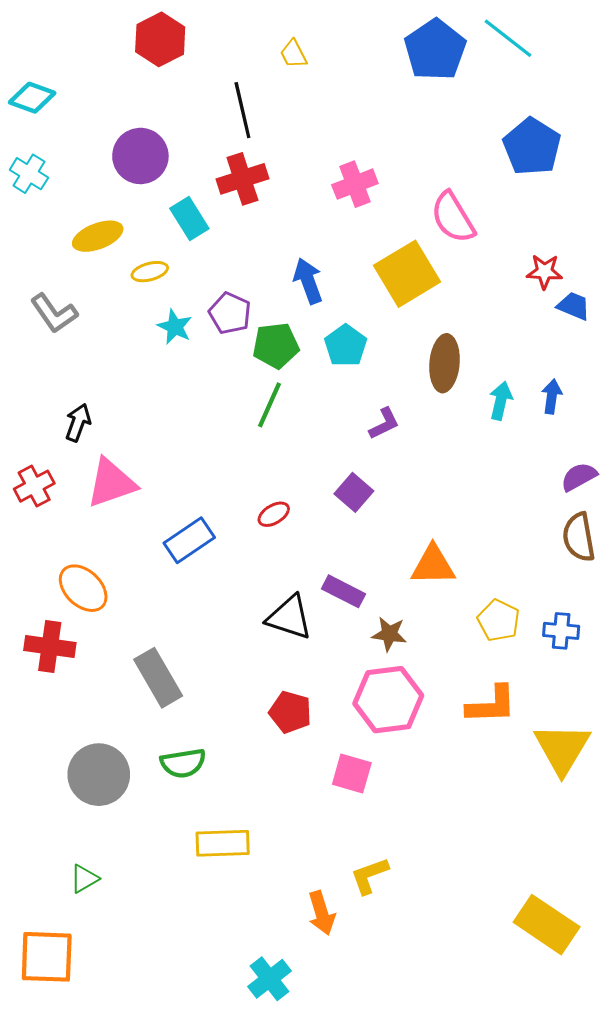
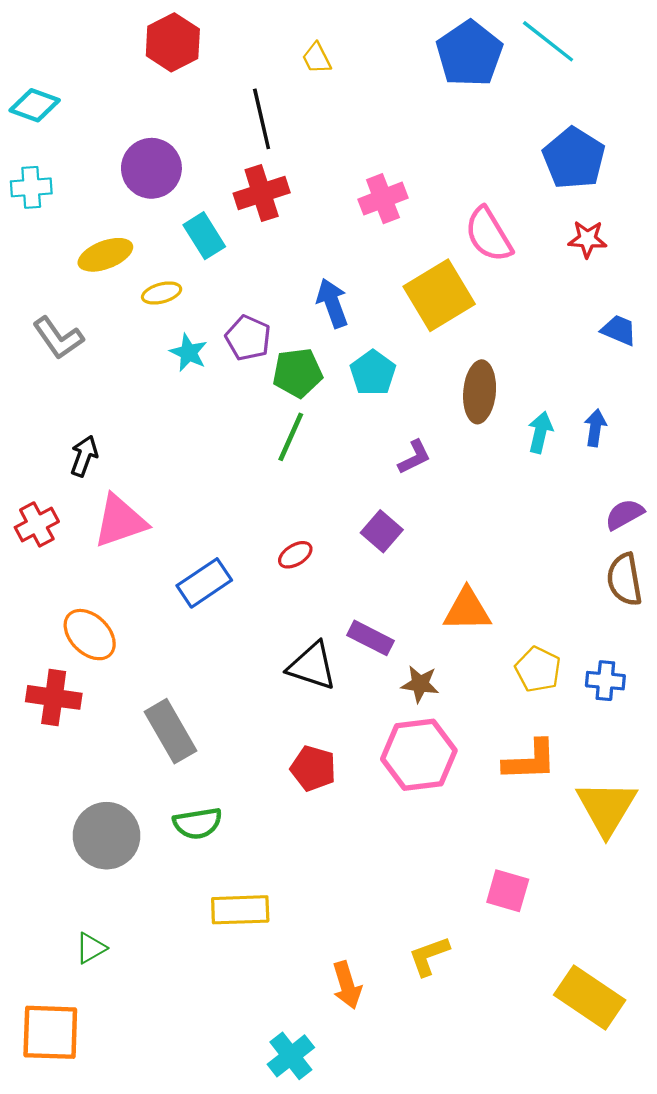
cyan cross: (29, 174) -> (31, 187), turned -36
red star: (544, 272) -> (587, 239), moved
pink square: (352, 774) -> (508, 891), moved
yellow L-shape: (370, 876) -> (429, 956), moved

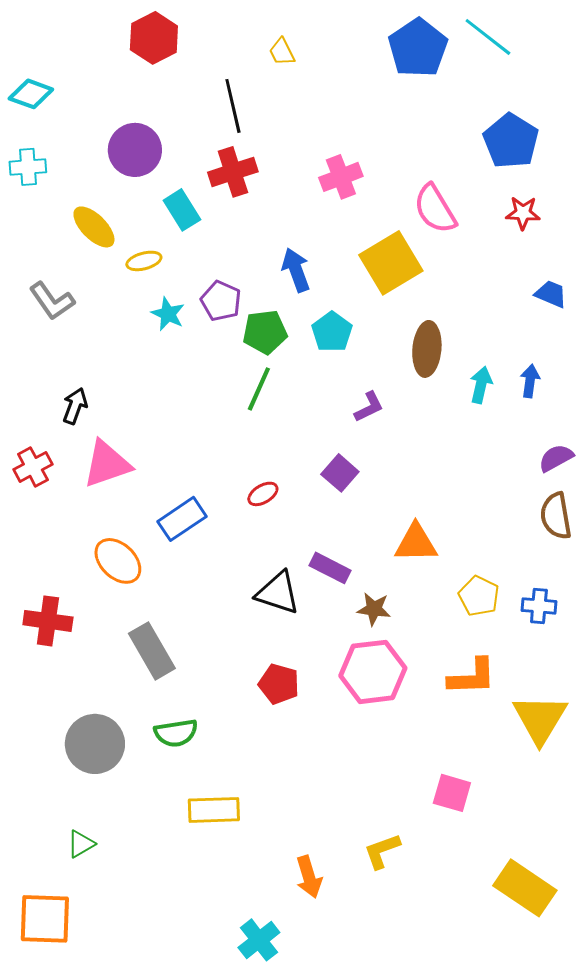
yellow ellipse: (105, 255) -> (94, 227), turned 66
orange ellipse: (90, 635) -> (118, 561), moved

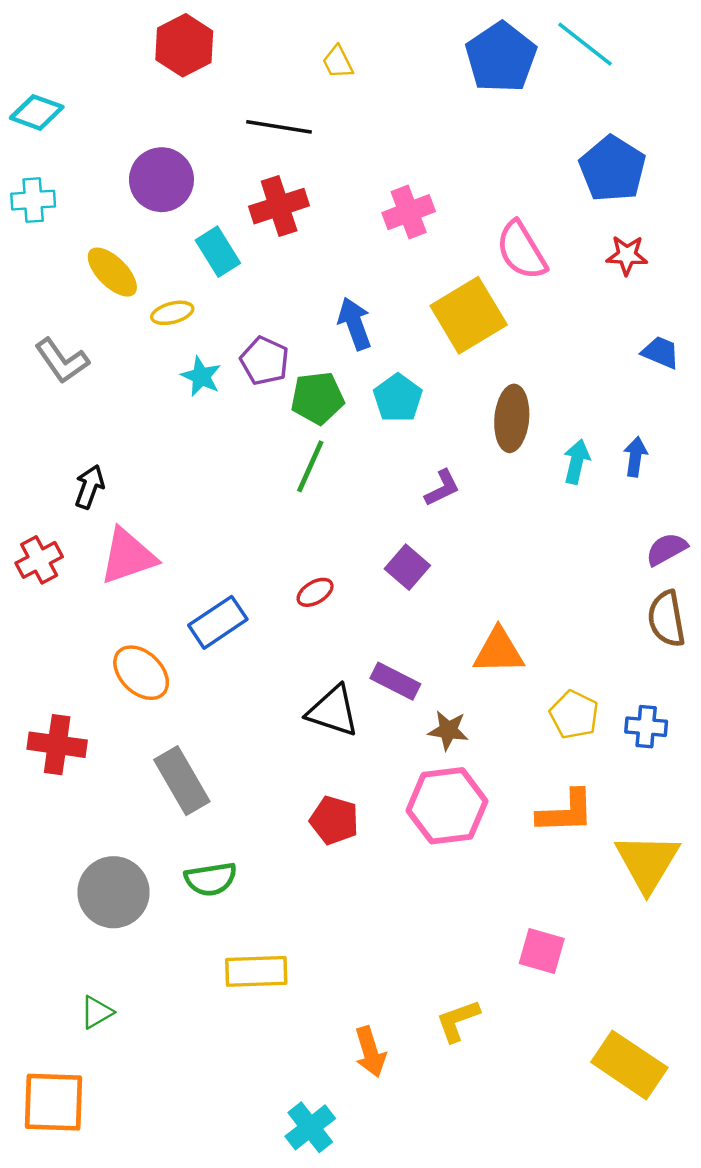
black line: (233, 106) -> (279, 127), turned -68

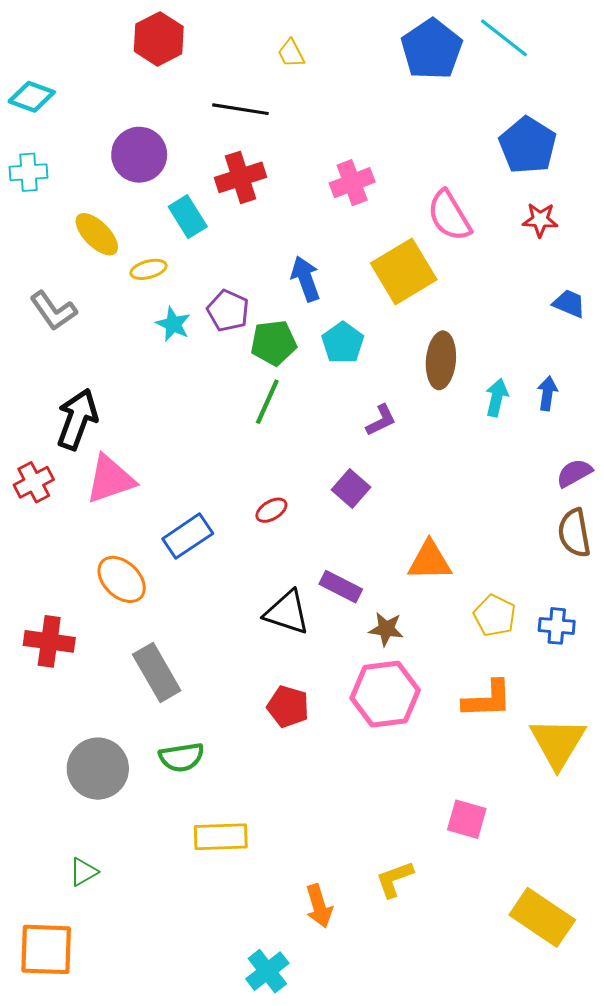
black arrow: (90, 487) -> (77, 419), size x1.6

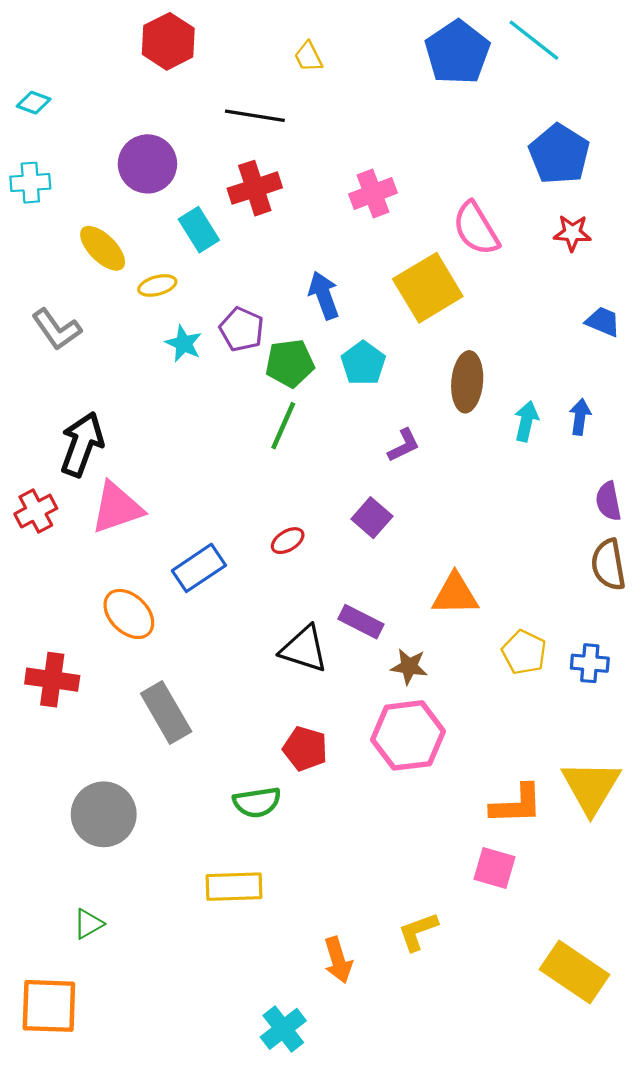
cyan diamond: (32, 97) -> (34, 103), size x0.7
purple semicircle: (574, 473) -> (608, 501), turned -72
orange L-shape: (487, 699) -> (516, 804), moved
green semicircle: (182, 757) -> (257, 802), moved

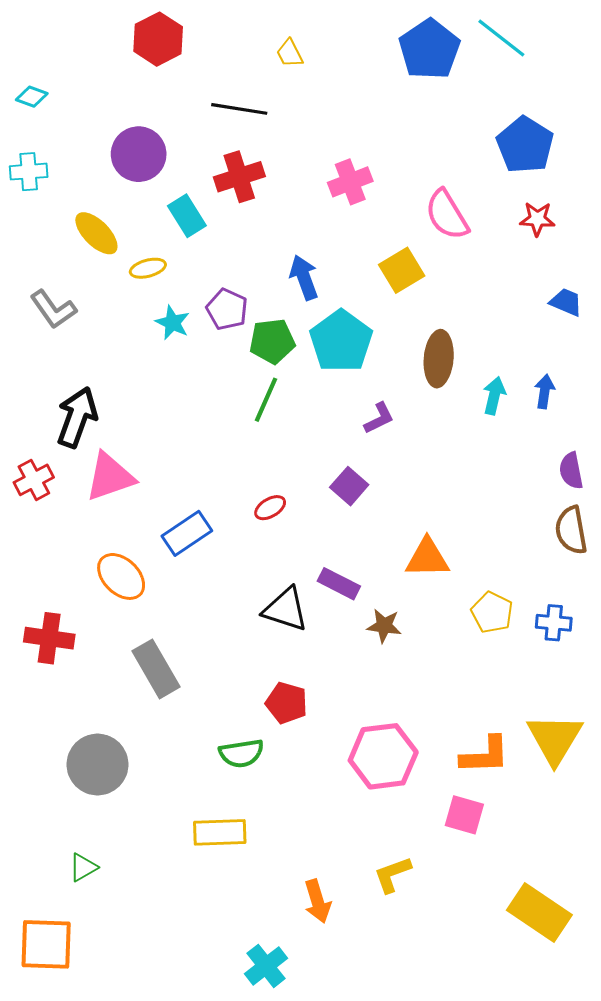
yellow square: (428, 288) -> (402, 270), size x0.7
cyan pentagon: (363, 363) -> (341, 341), size x1.5
pink hexagon: (408, 735) -> (383, 756), moved

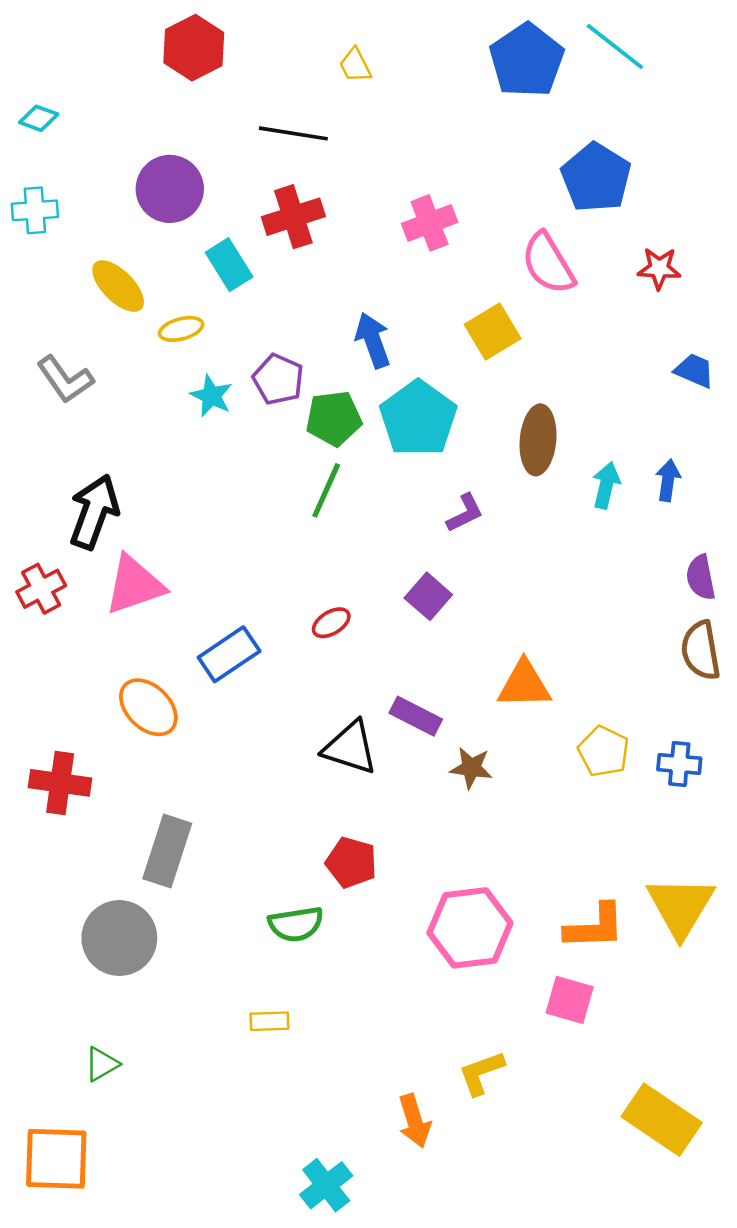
blue pentagon: (525, 145) -> (596, 178), moved
gray rectangle: (156, 669) -> (167, 851), moved, turned 48
yellow rectangle: (220, 832) -> (269, 1021), size x0.6
orange arrow: (317, 901) -> (414, 1121), moved

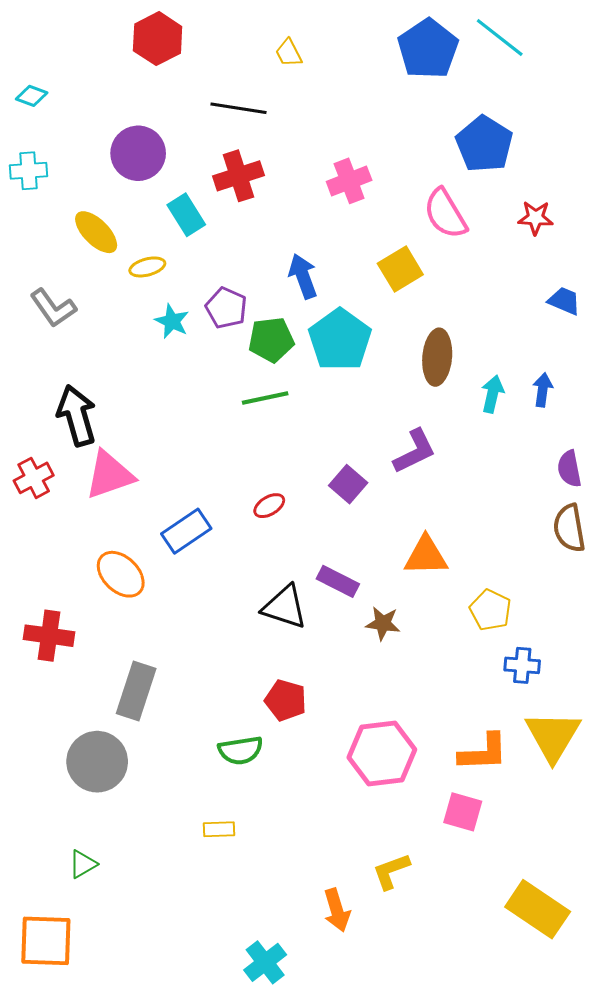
green line: (326, 490) -> (265, 398), turned 54
black arrow: (94, 512) -> (77, 415), turned -36
purple L-shape: (465, 513) -> (415, 451), moved, size x1.4
blue cross: (679, 764) -> (522, 665), moved

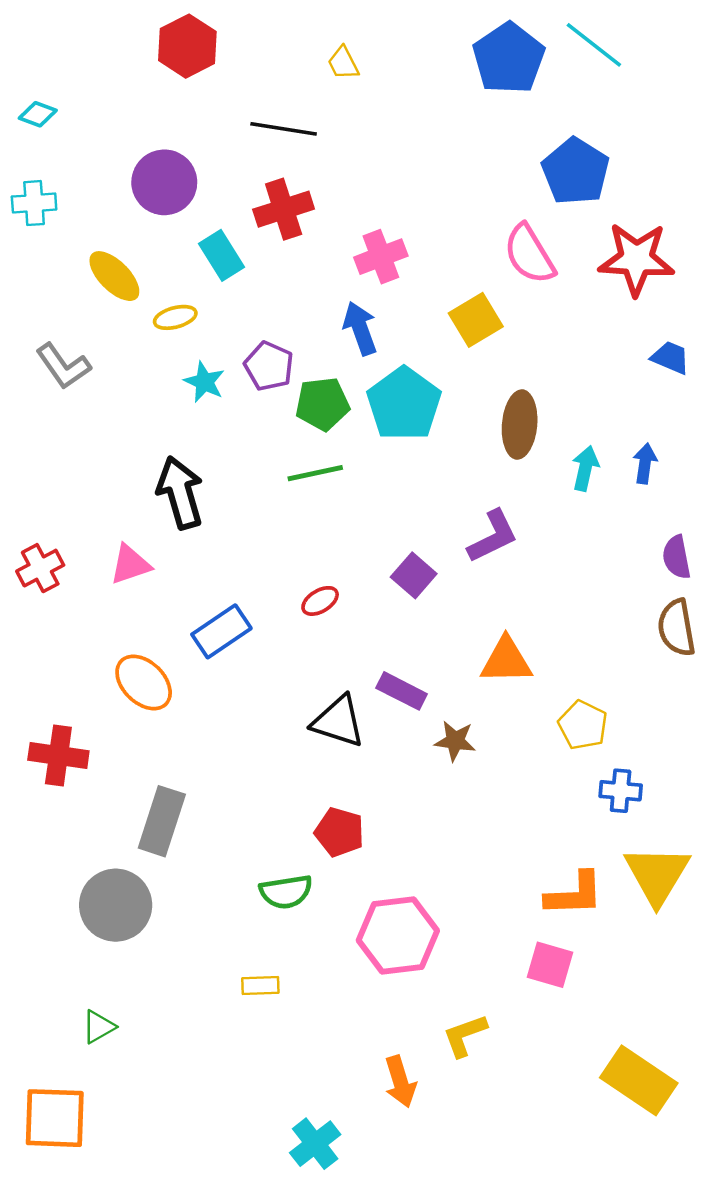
pink cross: (349, 181) -> (381, 257), moved
red star: (536, 218) -> (636, 259), size x1.8
black arrow: (77, 415) -> (180, 493), moved
pink triangle: (109, 475) -> (130, 564), size x0.7
pink hexagon: (382, 753) -> (398, 936), moved

